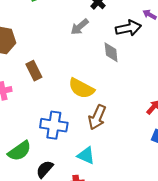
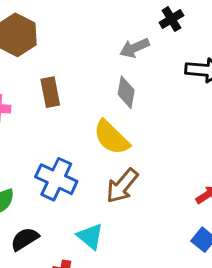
gray diamond: (111, 52) -> (126, 92), moved

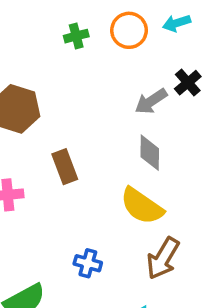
black cross: (171, 19) -> (188, 83), moved
blue cross: (56, 179) -> (88, 263), size x0.6

